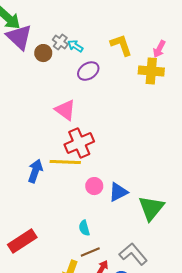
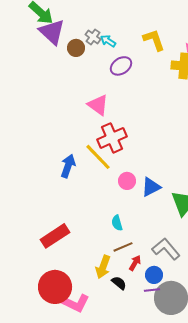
yellow line: (65, 162) -> (98, 157), turned 44

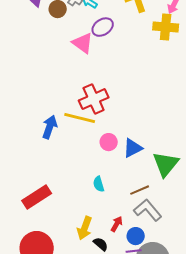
pink triangle: (98, 105) -> (83, 43), moved
yellow line: (98, 157) -> (80, 118), turned -32
brown line: (123, 247) -> (140, 190), moved

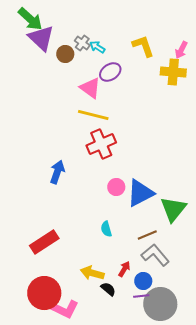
yellow line: (80, 118) -> (93, 115), moved
blue triangle: (133, 148) -> (140, 193), size x1.4
yellow arrow: (85, 228) -> (92, 273), turned 85

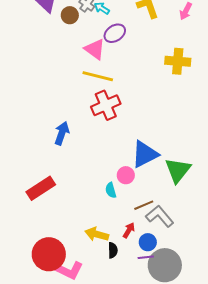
yellow cross: (173, 72) -> (178, 61), moved
pink circle: (116, 187) -> (126, 175), moved
brown line: (147, 235) -> (144, 205), moved
red rectangle: (44, 242) -> (41, 188), moved
black semicircle: (108, 289) -> (113, 250), turned 49

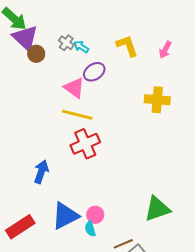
brown circle: (70, 15) -> (36, 54), moved
blue triangle: (145, 154) -> (65, 216), moved
green triangle: (178, 170) -> (157, 209), turned 32
pink circle: (126, 175) -> (95, 215), moved

